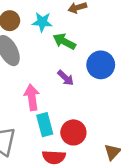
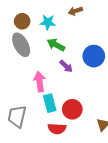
green arrow: (64, 41) -> (56, 45), moved

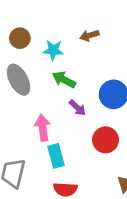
brown circle: (22, 21) -> (20, 38), moved
red circle: (72, 109) -> (105, 140), moved

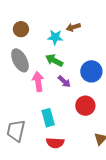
cyan star: (53, 50) -> (55, 37), moved
pink arrow: (43, 128) -> (38, 81), moved

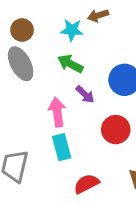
brown circle: (21, 29) -> (22, 30), moved
pink arrow: (38, 81) -> (57, 112), moved
red semicircle: (55, 143) -> (86, 184), moved, turned 150

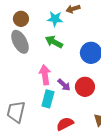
purple arrow: (85, 94) -> (64, 85), moved
cyan rectangle: (62, 147) -> (48, 99), turned 30

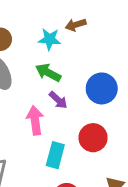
purple arrow: (64, 85) -> (58, 100), moved
cyan rectangle: (48, 99) -> (55, 155), moved

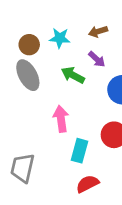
cyan star: (50, 39) -> (60, 38), moved
purple arrow: (58, 100) -> (97, 59), moved

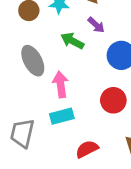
gray ellipse: (28, 75) -> (33, 61), moved
cyan rectangle: (80, 151) -> (62, 116), moved, turned 60

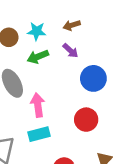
green arrow: (72, 41) -> (38, 57), moved, turned -50

